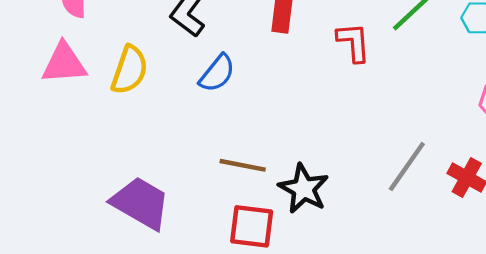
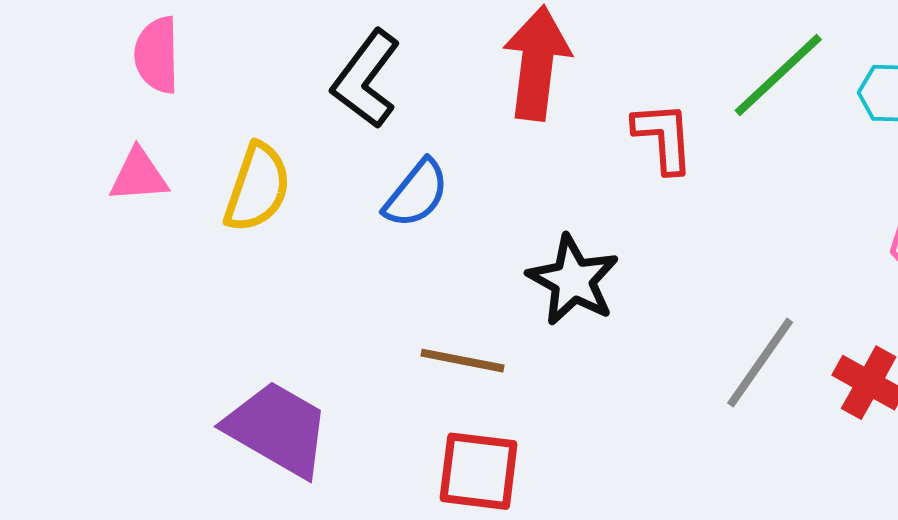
pink triangle: (64, 63) -> (139, 176), size x0.7
black star: (304, 189) -> (573, 280), moved

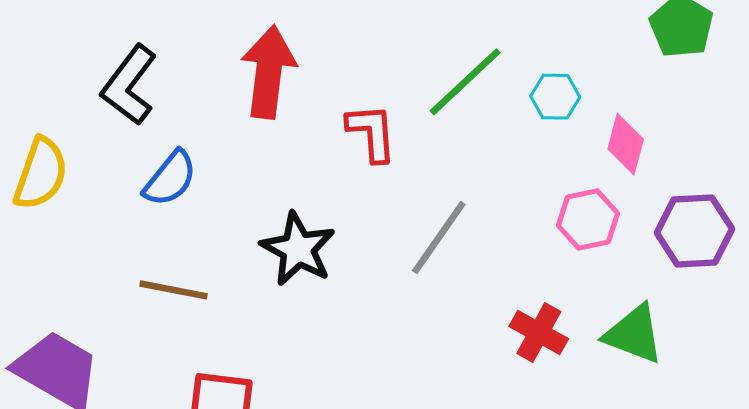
brown line: (462, 361) -> (173, 290), moved
gray line: (760, 363) -> (439, 237), moved

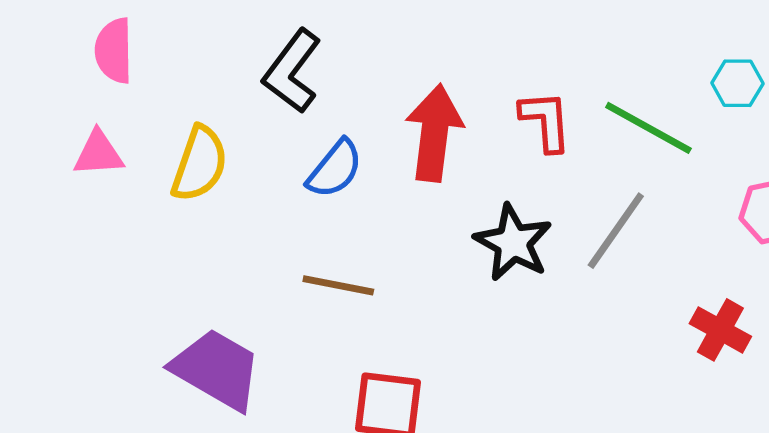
red arrow: (268, 72) -> (434, 133), moved
green line: (465, 82) -> (648, 128), moved, turned 72
black star: (298, 249) -> (513, 243), moved

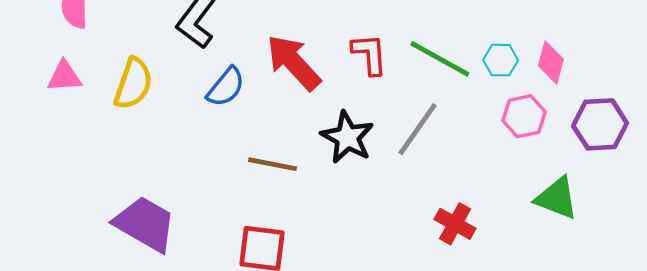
cyan hexagon: (737, 83) -> (501, 60), moved
red arrow: (434, 133) -> (294, 62), turned -50
brown line: (338, 285) -> (273, 164), moved
red cross: (720, 330) -> (455, 224), moved

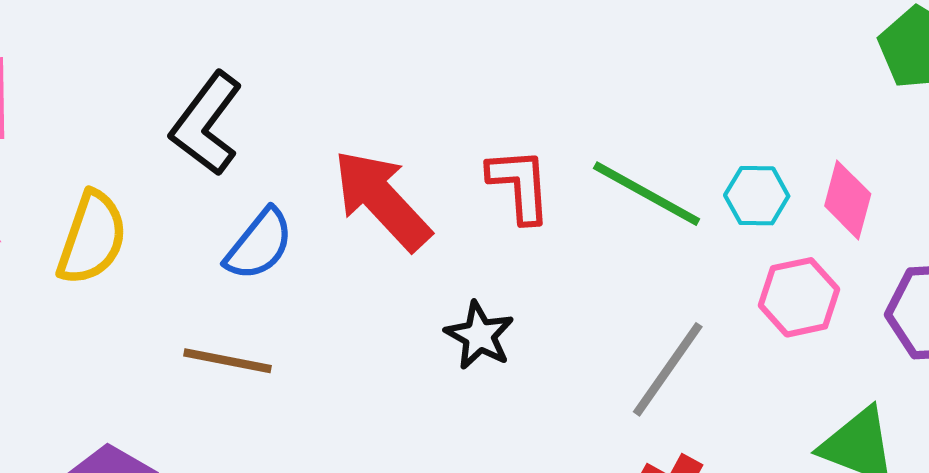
gray line: (418, 129) -> (668, 369), moved
black star: (347, 137) -> (479, 335), size x0.7
brown line: (273, 164) -> (227, 361), moved

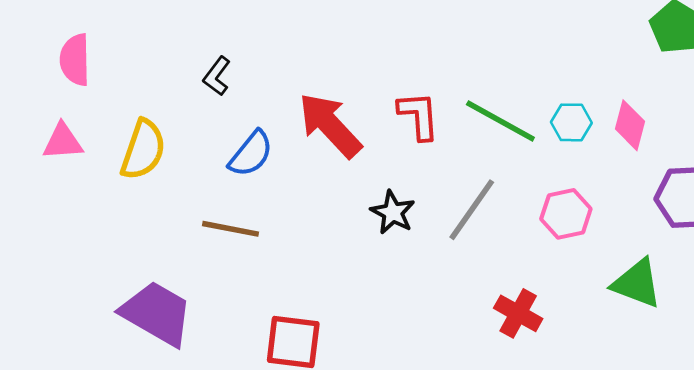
black L-shape: (206, 124) -> (217, 76), size x0.6
pink hexagon: (799, 297) -> (566, 214), moved
gray line: (668, 369) -> (472, 210), moved

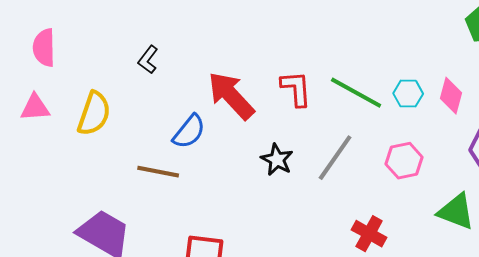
blue semicircle: (251, 154) -> (189, 132), moved

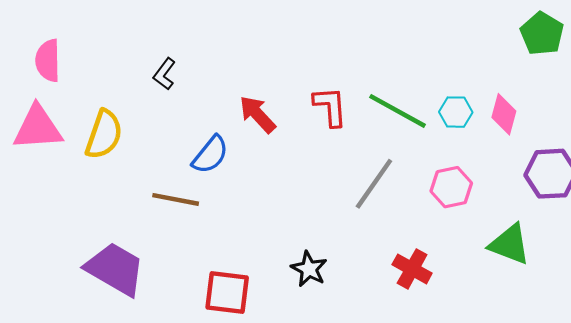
red arrow: (231, 96) -> (257, 114), size x0.7
pink triangle: (35, 108) -> (38, 128), size x1.5
black star: (277, 160) -> (309, 269), moved

